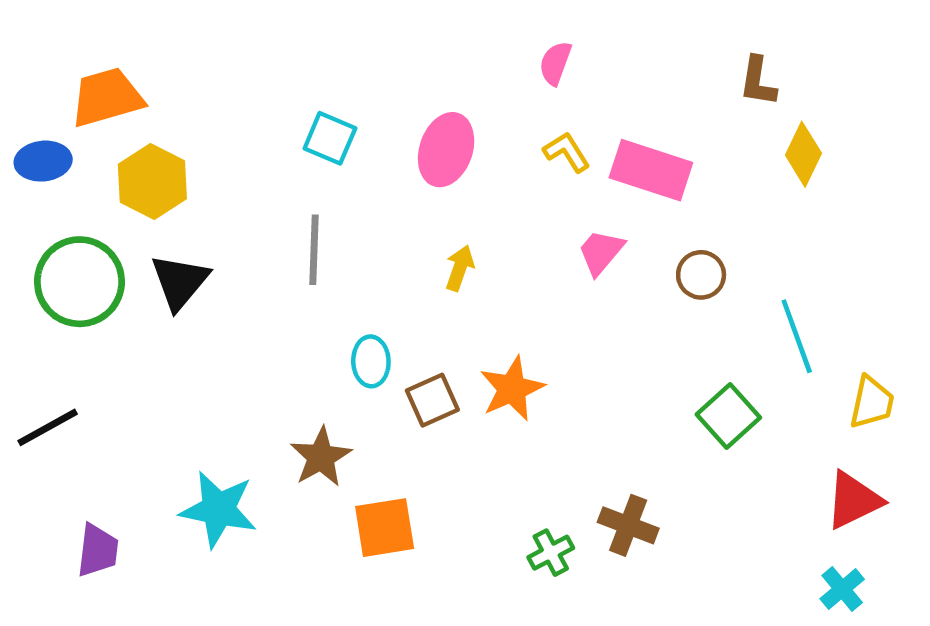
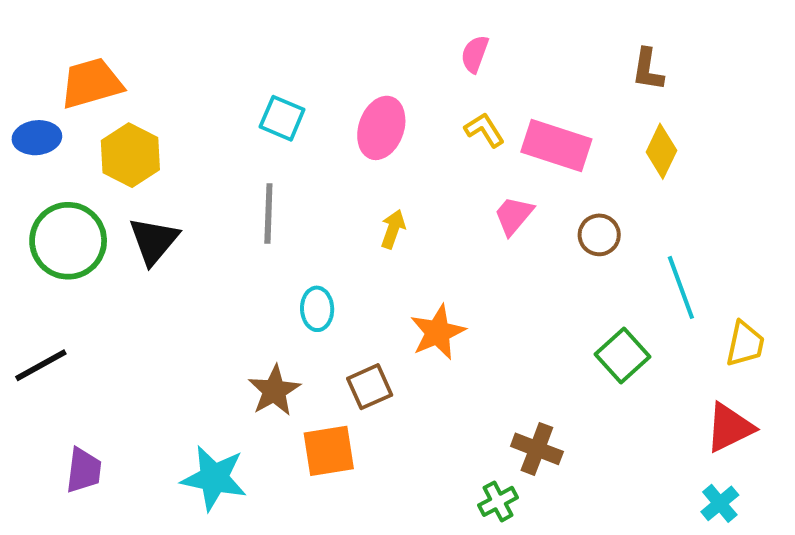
yellow diamond: (803, 154) -> (661, 151), moved
brown square: (432, 400) -> (370, 387), moved
cyan star: (218, 509) -> (214, 478), moved
green cross: (551, 553) -> (498, 501), moved

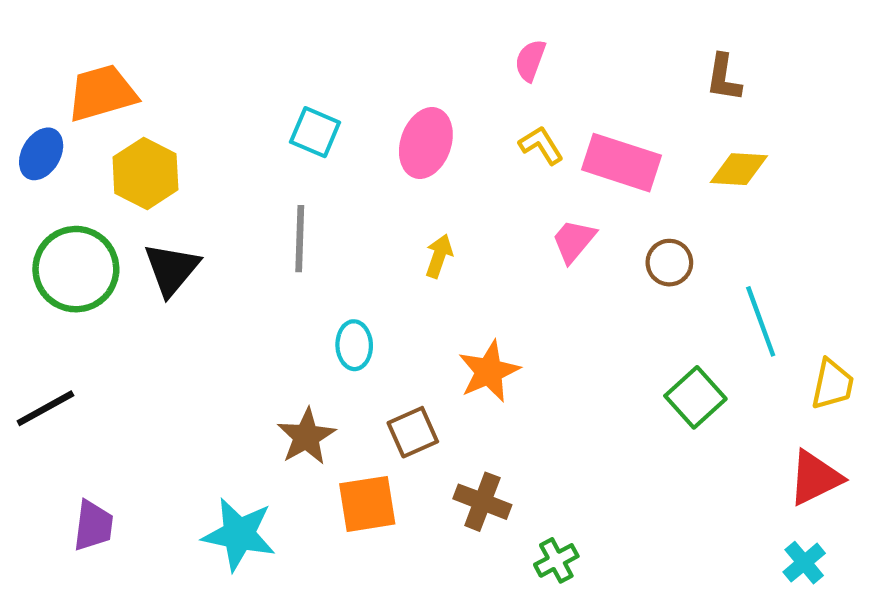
blue ellipse: (37, 138) -> (41, 154), turned -54
yellow diamond: (661, 151) -> (739, 169), turned 68
brown cross: (537, 449) -> (482, 502), moved

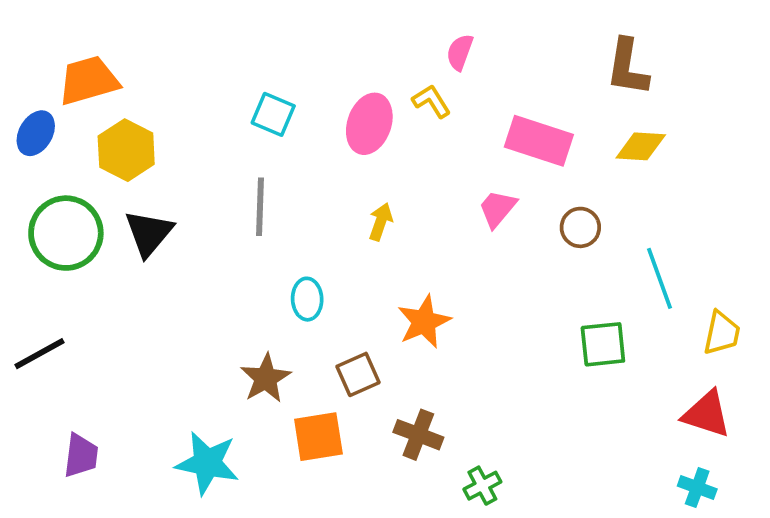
brown L-shape: (724, 78) -> (627, 67), size x1.4
yellow L-shape: (541, 145) -> (431, 101), moved
green square: (695, 397) -> (603, 344), turned 36
red triangle: (815, 478) -> (707, 414), turned 44
cyan cross: (804, 563) -> (697, 487), turned -30

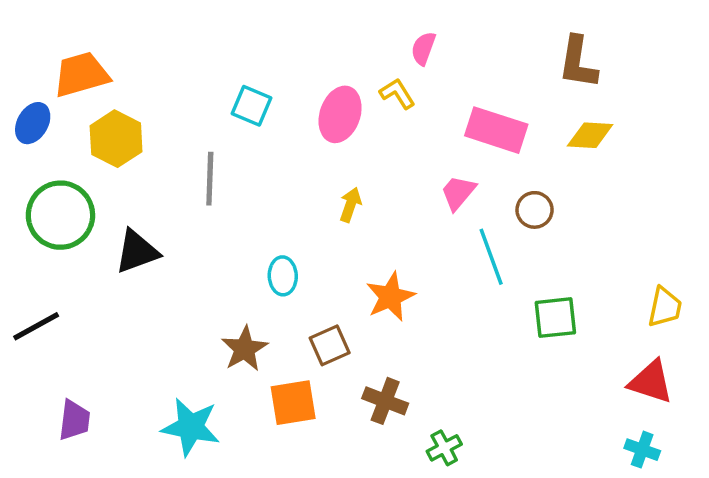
gray line: (260, 207) -> (210, 179), moved
black triangle: (149, 233) -> (137, 252), moved, turned 30
cyan line: (660, 278) -> (491, 257), moved

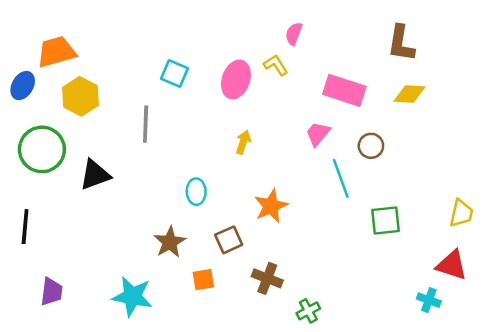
black line: (36, 326) -> (25, 227), turned -56
orange square: (293, 403) -> (203, 280), size x0.7
cyan cross: (642, 450) -> (429, 300), moved

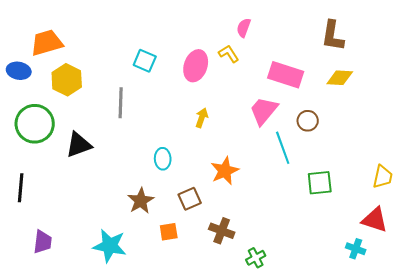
blue ellipse: (23, 86) -> (19, 71), turned 70
pink trapezoid: (318, 134) -> (264, 111), size x1.4

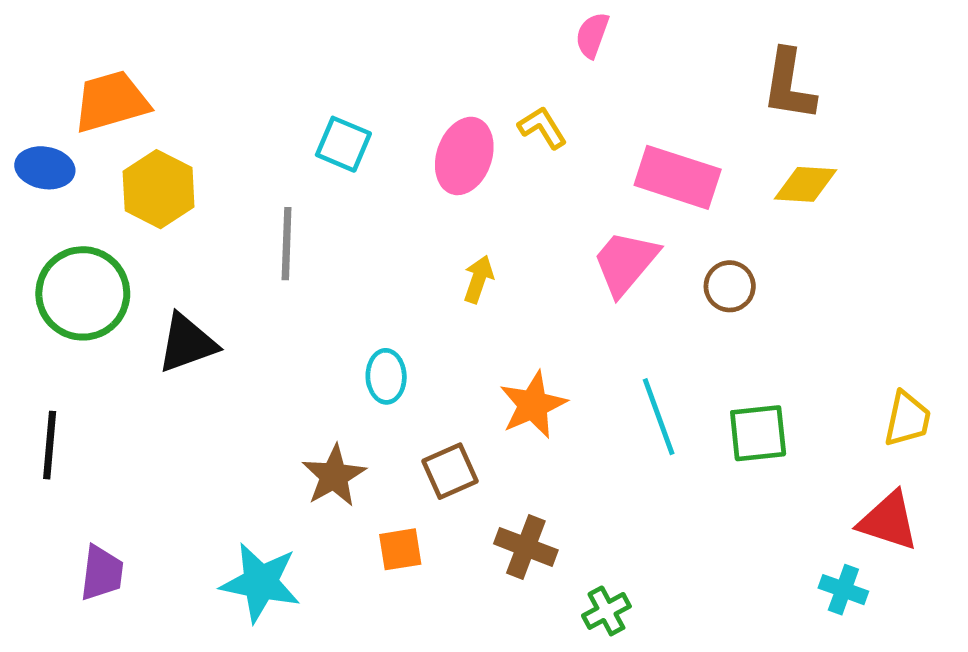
pink semicircle: (244, 28) -> (592, 35), moved
cyan line: (283, 148) -> (659, 417), moved

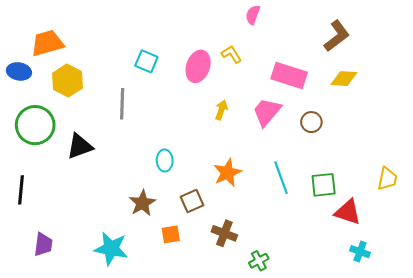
brown L-shape: (789, 85) -> (337, 36), turned -136
yellow arrow: (478, 279) -> (221, 110), moved
red triangle: (888, 521) -> (348, 212), moved

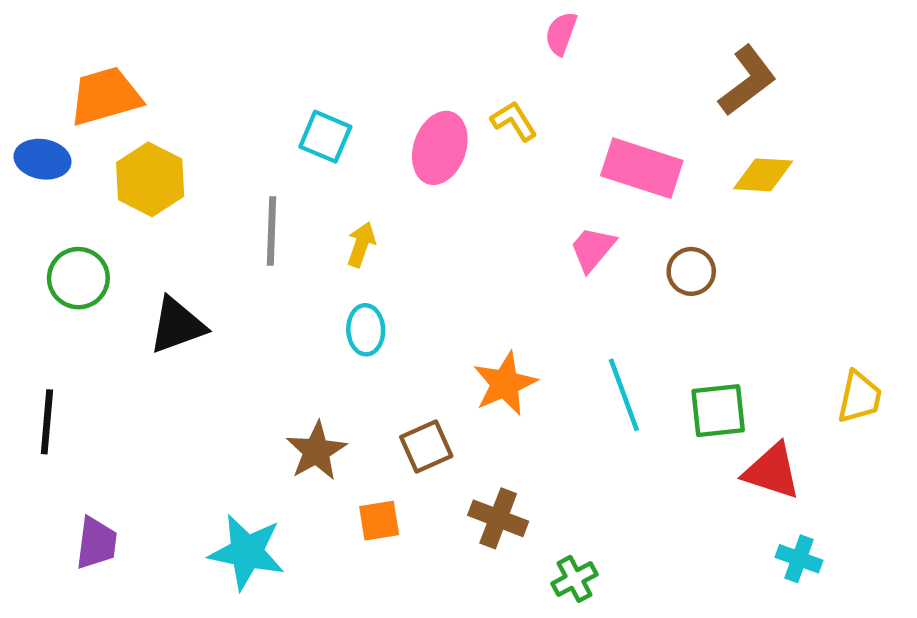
yellow arrow: (221, 110) -> (361, 244), moved
pink trapezoid: (267, 112) -> (592, 249), size x0.7
green circle: (35, 125) -> (78, 278), size x0.7
cyan ellipse: (165, 161) -> (366, 330), moved

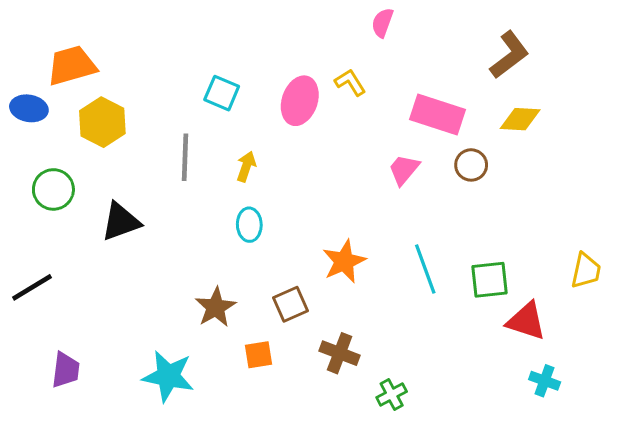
brown circle: (691, 271) -> (471, 165), moved
black line: (47, 422) -> (32, 287), turned 54

